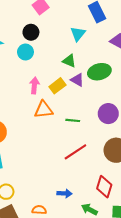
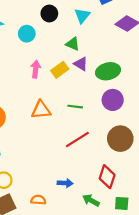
black circle: (31, 32) -> (49, 14), moved
green ellipse: (99, 72) -> (108, 71), moved
orange triangle: (44, 110) -> (41, 110), moved

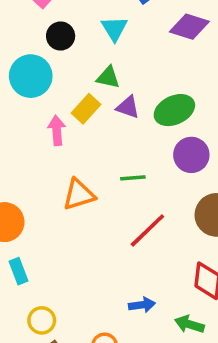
cyan circle: (27, 34) -> (31, 76), size x1.5
yellow rectangle: (60, 70) -> (86, 109), moved

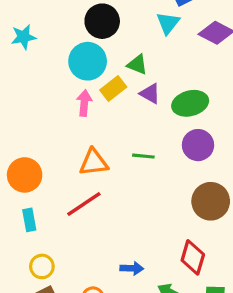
cyan triangle: (114, 29) -> (168, 23), moved
black circle: (61, 36) -> (102, 21), size x1.4
cyan circle: (31, 76) -> (88, 61), moved
red line: (147, 230) -> (84, 204), moved

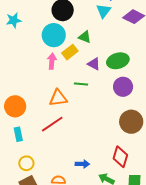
purple triangle: (150, 94) -> (94, 64), moved
green line: (143, 156) -> (81, 84), moved

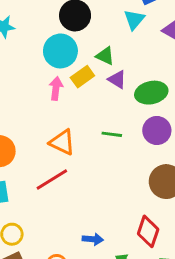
purple triangle: (94, 64) -> (117, 80), moved
green line: (81, 84) -> (112, 134), moved
orange triangle: (58, 98) -> (62, 142), turned 30

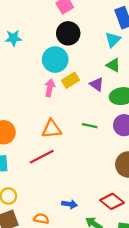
green triangle: (105, 56) -> (113, 65), moved
orange triangle: (62, 142) -> (52, 129), turned -35
red diamond: (148, 231) -> (112, 201), turned -75

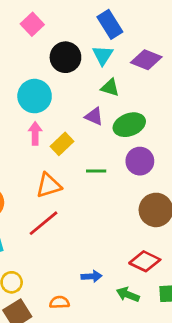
black circle: (68, 33) -> (65, 57), moved
yellow rectangle: (71, 80) -> (62, 144), moved

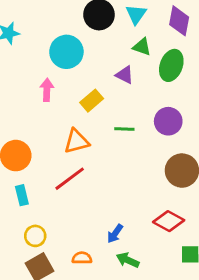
purple diamond: (146, 60) -> (179, 21), turned 76
green ellipse: (129, 125) -> (171, 65), moved, turned -52
pink arrow: (35, 133) -> (47, 90), moved
blue arrow: (92, 276) -> (115, 234), turned 126
green arrow: (128, 295) -> (128, 260), moved

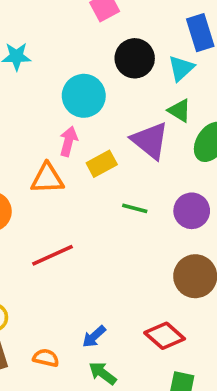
purple triangle: (125, 75) -> (150, 141), size x1.6
pink arrow: (47, 90) -> (68, 141), moved
orange triangle: (76, 141) -> (47, 178), moved

